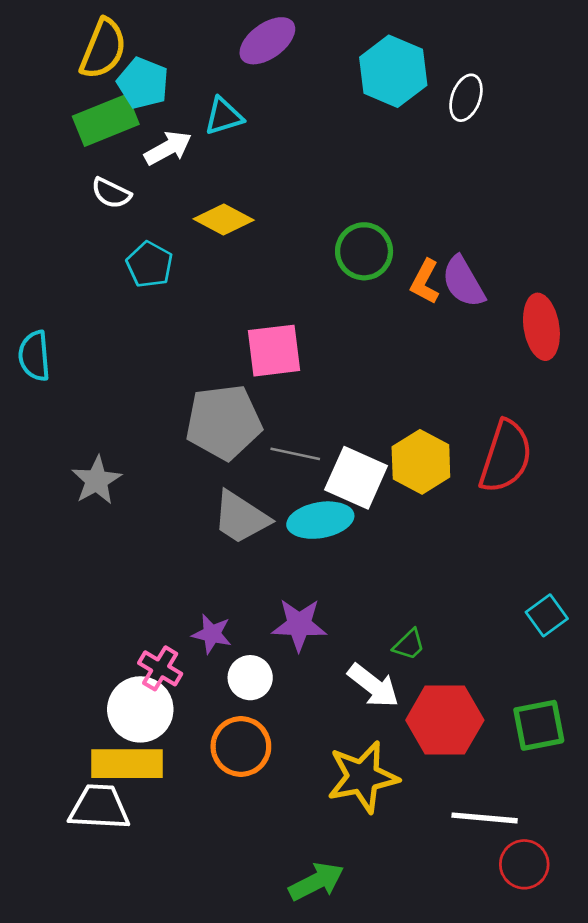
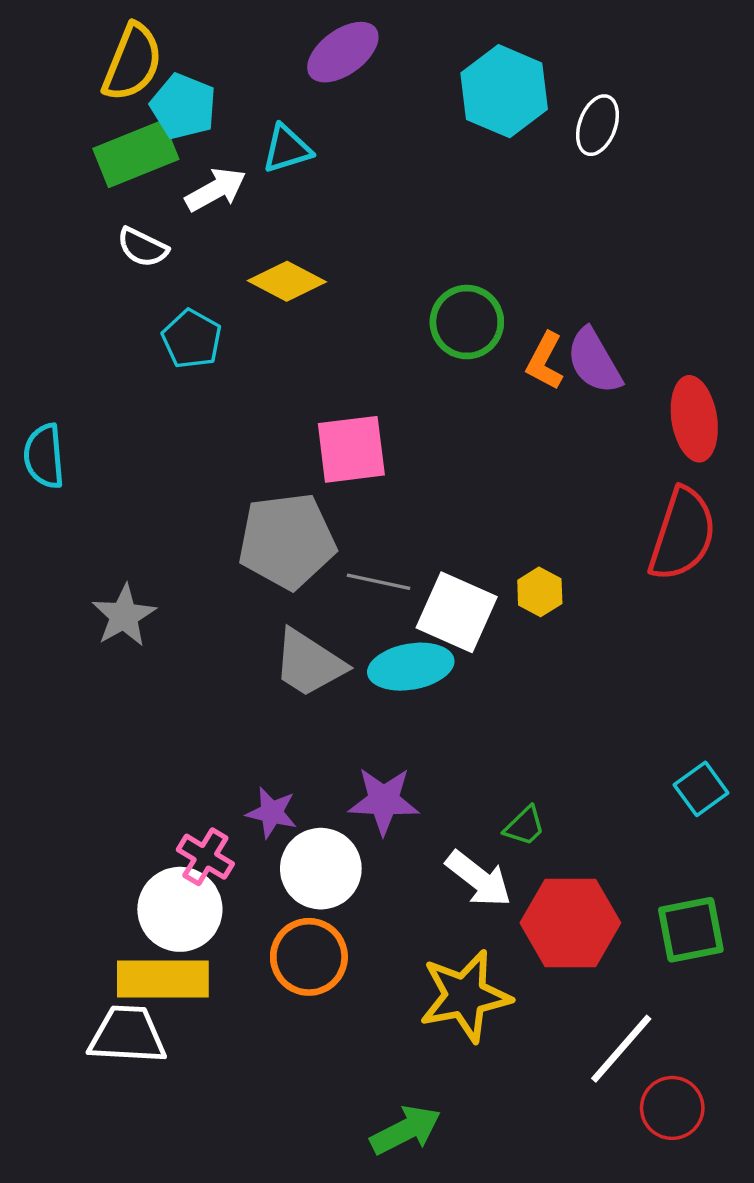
red semicircle: (506, 457) -> (682, 534), moved
yellow hexagon: (421, 462) -> (540, 592), size x0.6
white circle: (250, 678) -> (321, 869), size x1.4
white line: (485, 818) -> (621, 1049), turned -54

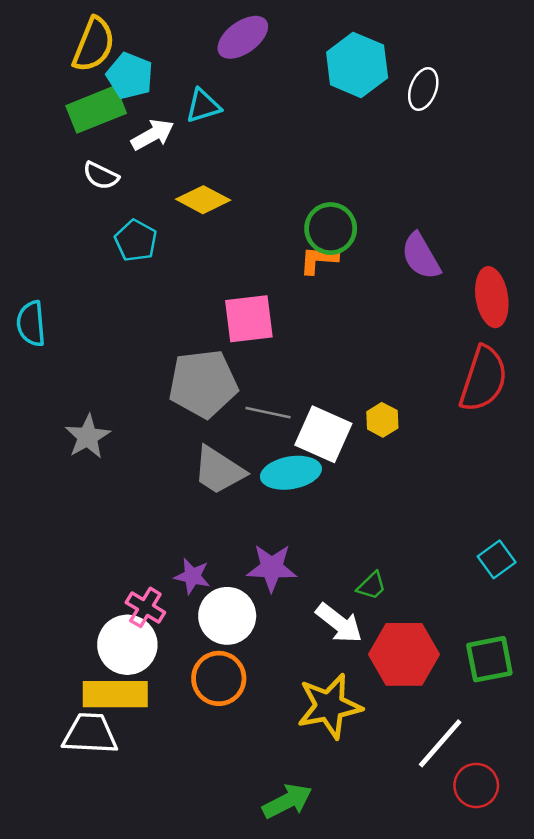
orange L-shape: (545, 361) -> (319, 260), moved, turned 66

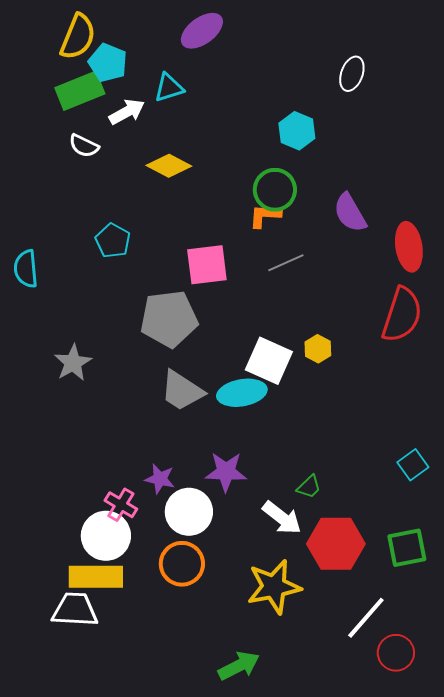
cyan hexagon: (357, 65) -> (297, 131), moved, size x0.7
cyan pentagon: (136, 241) -> (113, 241), moved
gray line: (268, 413) -> (286, 263), moved, turned -36

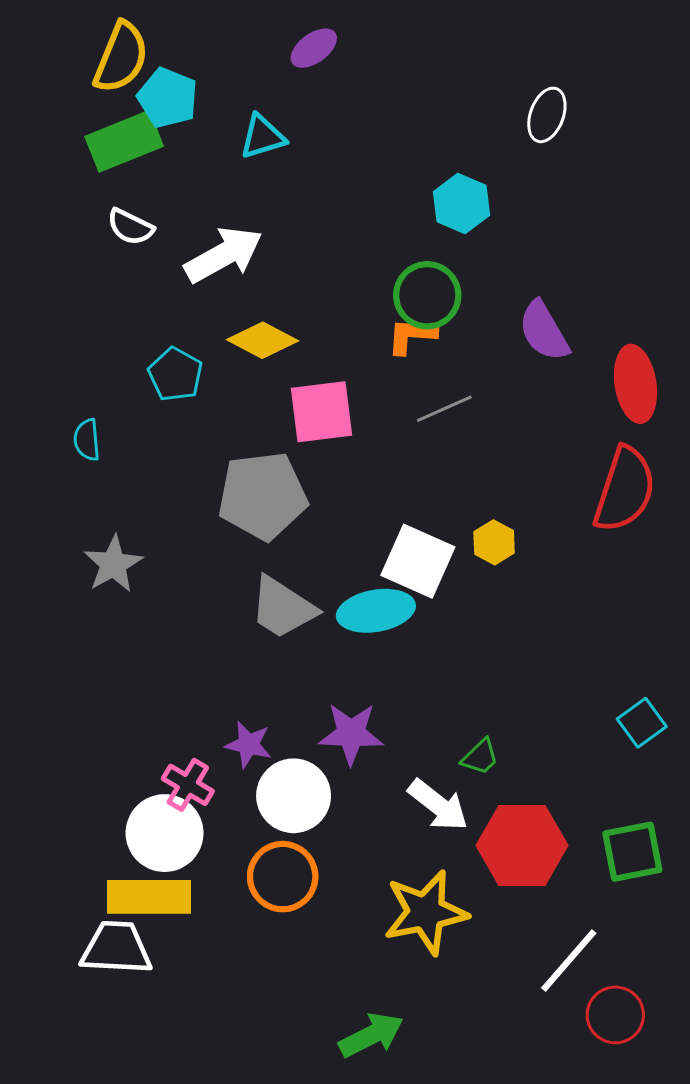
purple ellipse: (202, 31) -> (314, 48), size x0.7
white arrow: (127, 112) -> (224, 255), moved, size x1.4
yellow diamond: (169, 166) -> (262, 340), moved
cyan semicircle: (26, 269) -> (87, 440), moved, size x0.7

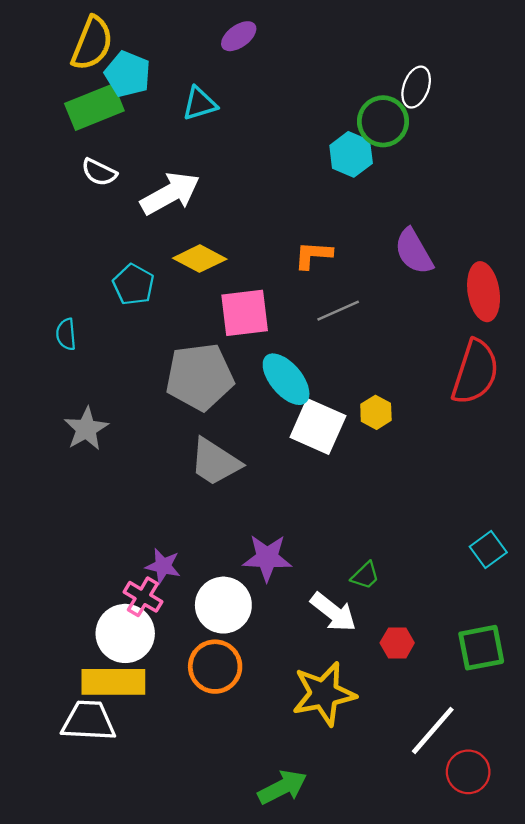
green circle: (427, 295) -> (383, 121), moved
cyan ellipse: (376, 611) -> (286, 379), moved, turned 60
purple star: (248, 744) -> (163, 566), moved
red hexagon: (522, 845) -> (397, 643), size x0.5

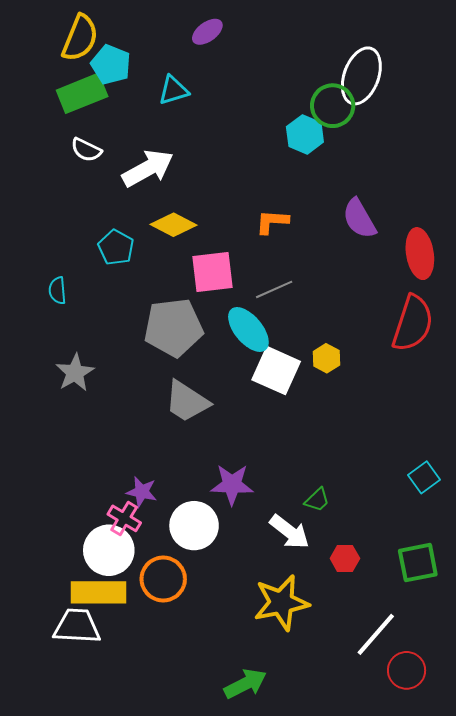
white ellipse: (416, 87) -> (361, 76), size x1.6
gray line: (338, 311) -> (274, 289), moved
orange circle: (215, 667) -> (163, 579), moved

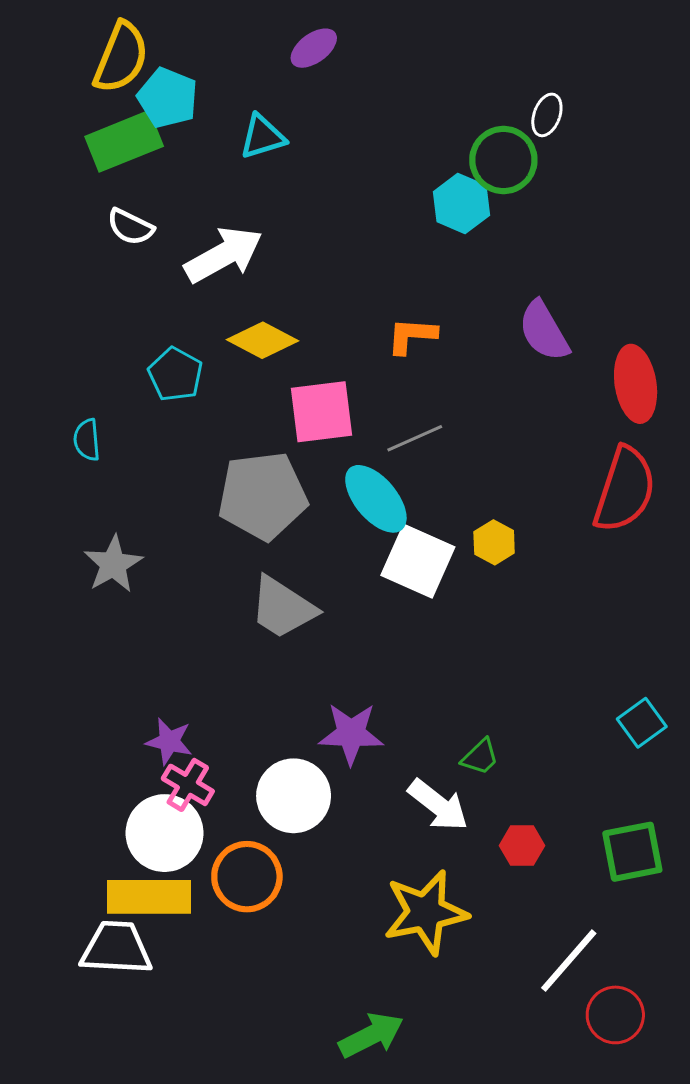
white ellipse: (361, 76) -> (547, 115), size x0.5
purple star: (142, 492) -> (169, 741), moved

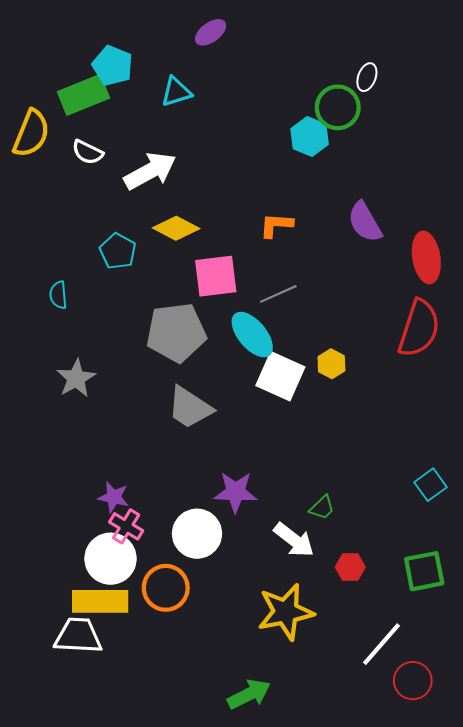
yellow semicircle: (121, 57) -> (31, 133), moved

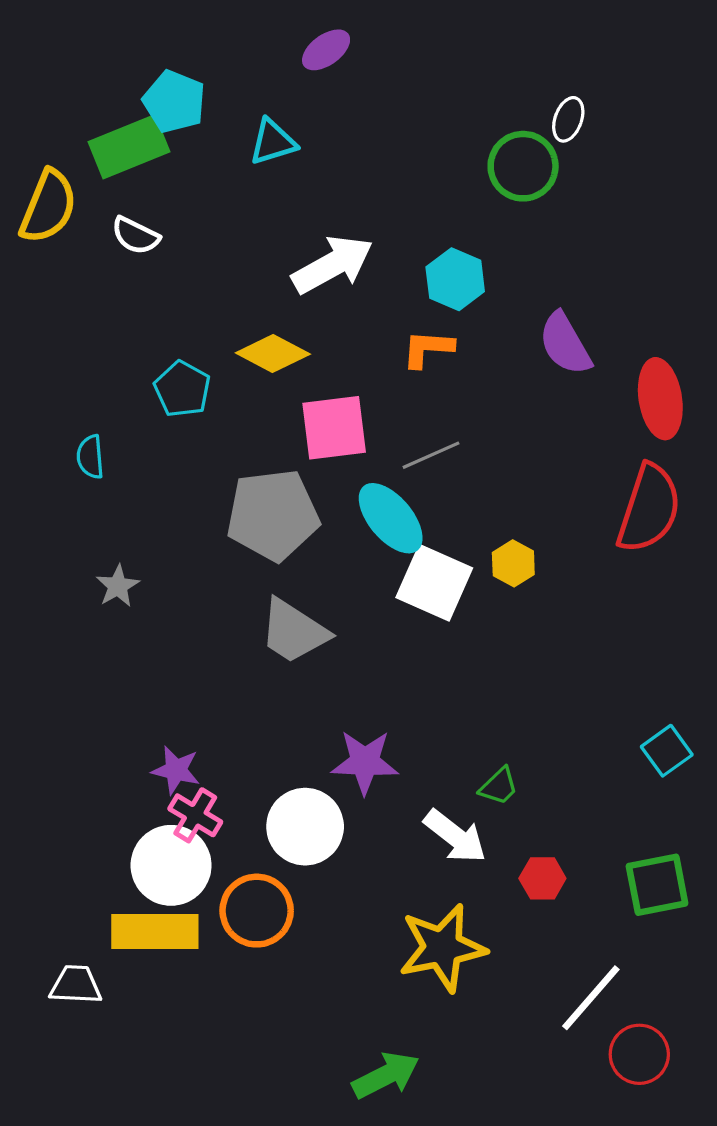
cyan hexagon: (310, 137) -> (455, 279), moved
white arrow: (150, 171) -> (333, 265), moved
gray star: (76, 378) -> (118, 586), size x0.7
white trapezoid: (78, 636) -> (76, 985), moved, size x0.7

